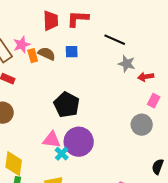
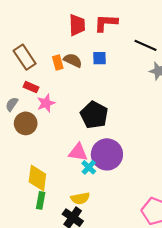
pink star: (22, 45) -> (46, 103), moved

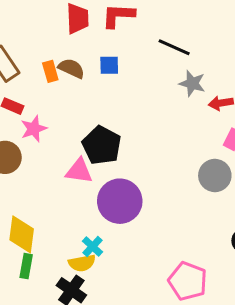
pink triangle: (78, 152) -> (79, 171), moved
cyan cross: (89, 167) -> (93, 246), moved

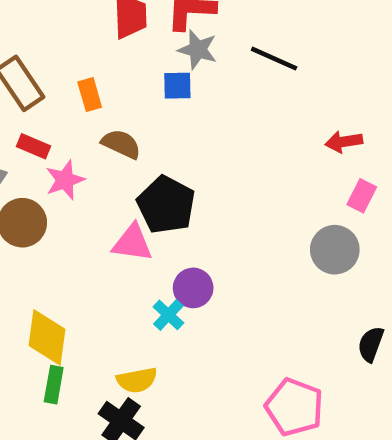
brown semicircle: (71, 68) -> (121, 144), moved
gray star: (192, 83) -> (198, 50), moved
purple circle: (120, 201) -> (193, 288), size x0.6
cyan cross: (93, 246) -> (168, 315), moved

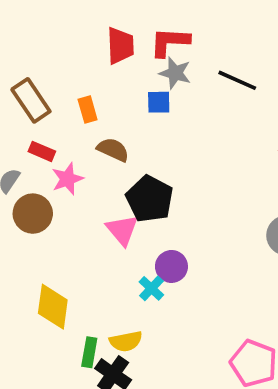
pink triangle: (132, 243) -> (122, 230), turned 42
green rectangle: (54, 385) -> (89, 352), moved

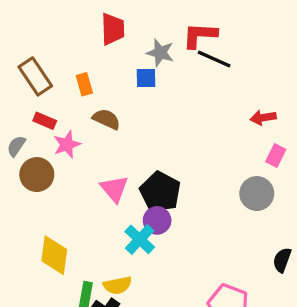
red L-shape: (170, 42) -> (200, 35), moved
black pentagon: (150, 199) -> (160, 192), moved
cyan cross: (151, 288) -> (140, 239), size x1.4

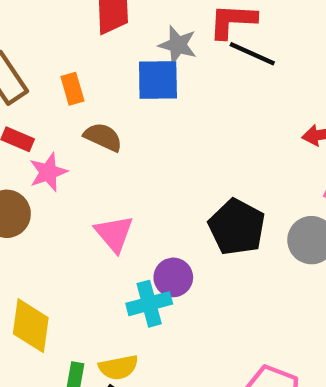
blue square: (146, 78) -> (158, 80), size x1.5
black pentagon: (160, 192) -> (237, 227), moved
cyan cross: (140, 239) -> (149, 304), turned 32

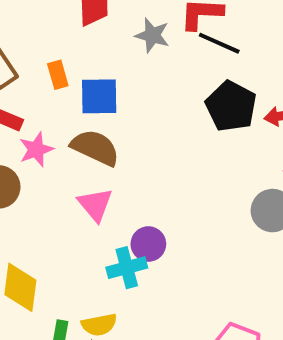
blue square: (158, 80) -> (99, 96), moved
brown semicircle: (103, 137) -> (95, 148), moved, size x1.4
black pentagon: (237, 227) -> (231, 106), moved

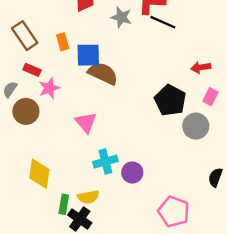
black pentagon: (231, 106) -> (170, 100), moved
brown semicircle: (95, 148) -> (103, 73), moved
purple circle: (148, 244) -> (132, 173), moved

